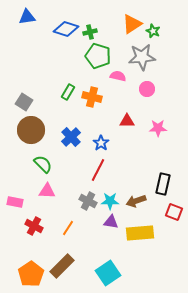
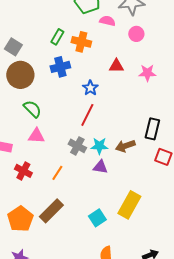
blue cross: (71, 137) -> (60, 67), moved, turned 30
yellow rectangle: (140, 233) -> (129, 205), moved, turned -56
cyan square: (108, 273) -> (97, 218), size x0.7

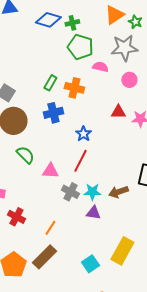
red triangle: (116, 66) -> (118, 112), moved
pink triangle: (36, 136) -> (50, 171), moved
orange line: (57, 173) -> (50, 228), moved

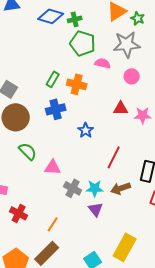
red line: (80, 161) -> (114, 157), moved
purple triangle: (93, 213) -> (96, 209), turned 42

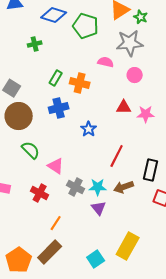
green cross: (75, 19) -> (35, 44), moved
green pentagon: (83, 43) -> (86, 26), moved
pink triangle: (53, 167) -> (56, 166), turned 30
red cross: (19, 213) -> (40, 193), moved

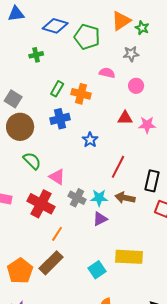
gray star: (130, 43) -> (131, 54), size x0.6
brown arrow: (124, 187) -> (125, 198), turned 30
red cross: (40, 193) -> (41, 204), size x1.5
purple triangle: (99, 208) -> (100, 219), turned 42
yellow rectangle: (128, 246) -> (129, 257), turned 64

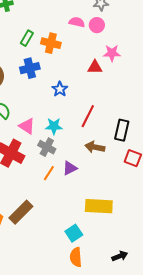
pink circle: (136, 86) -> (97, 25), moved
pink star: (147, 125) -> (112, 53), moved
cyan star: (99, 198) -> (54, 126), moved
orange line: (57, 234) -> (49, 173), moved
cyan square: (97, 270) -> (74, 233), moved

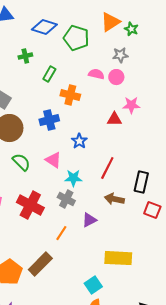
green rectangle: (27, 38) -> (49, 74), moved
pink triangle: (27, 126) -> (53, 160), moved
orange line: (49, 173) -> (61, 233), moved

